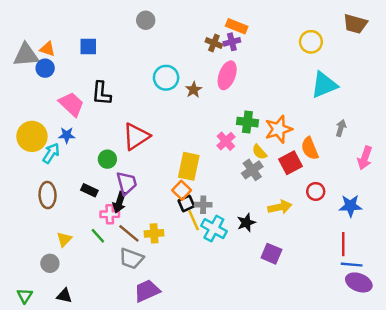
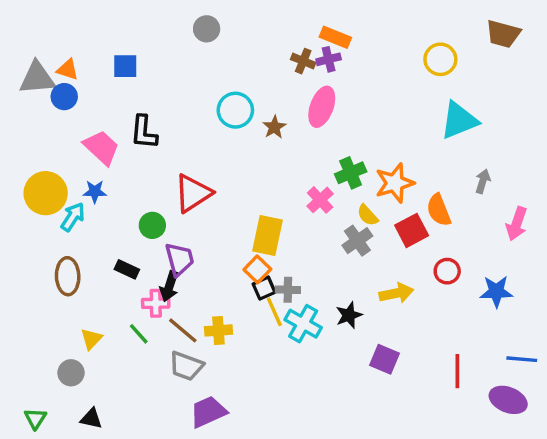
green cross: (247, 122) -> (351, 173), turned -30
red line: (343, 244) -> (457, 371), moved
blue line: (352, 265) -> (522, 359), moved

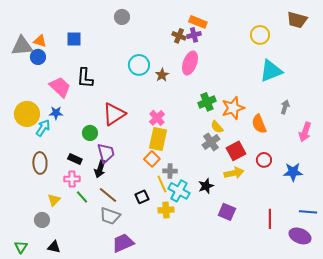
pink cross: (320, 200) -> (157, 118), moved
red square: (412, 230) -> (236, 151), moved
black square: (264, 288) -> (142, 197), moved
pink cross: (156, 303) -> (72, 179), moved
yellow cross: (218, 330) -> (166, 210), moved

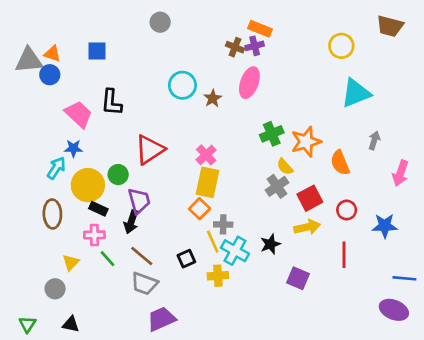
yellow circle: (27, 114) -> (88, 185), moved
red line: (270, 219) -> (344, 255), moved

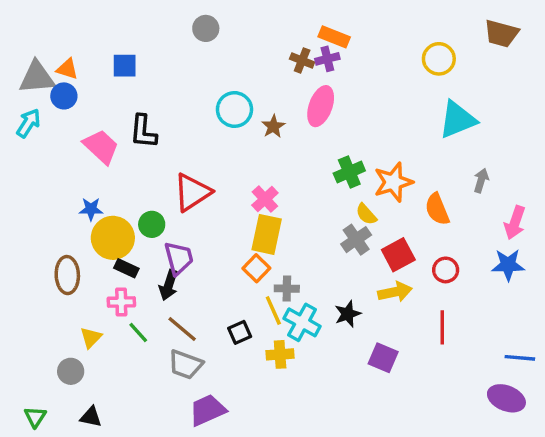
blue star: (73, 148) -> (91, 209), moved
cyan arrow: (56, 168) -> (28, 123), moved
blue star: (385, 226) -> (508, 265), moved

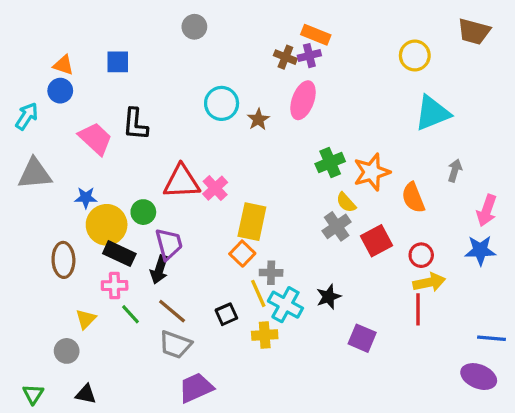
gray triangle: (37, 77) -> (35, 174), moved
red triangle: (192, 192) -> (182, 182), turned 30
pink cross: (265, 199) -> (215, 188), moved
black rectangle: (126, 268) -> (119, 254), size x1.4
yellow arrow: (395, 292) -> (429, 282), moved

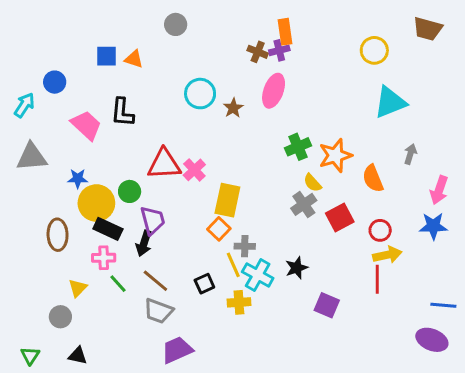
orange rectangle: (316, 35) -> (285, 32), turned 60
orange triangle: (63, 65) -> (134, 59), moved

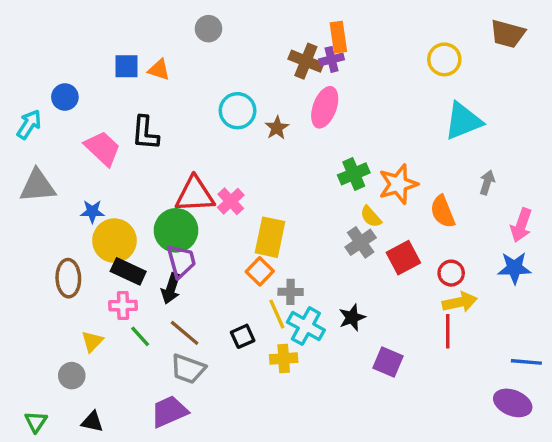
brown cross: (258, 52) -> (306, 61), size x1.4
green circle: (130, 191) -> (176, 230), moved, size x1.6
purple trapezoid: (177, 350) -> (169, 411), moved

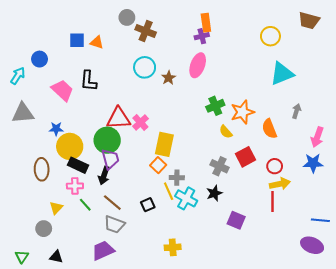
brown cross: (306, 61) -> (146, 31), moved
gray cross: (361, 242) -> (219, 166), moved, turned -30
yellow cross: (284, 359) -> (173, 247), moved

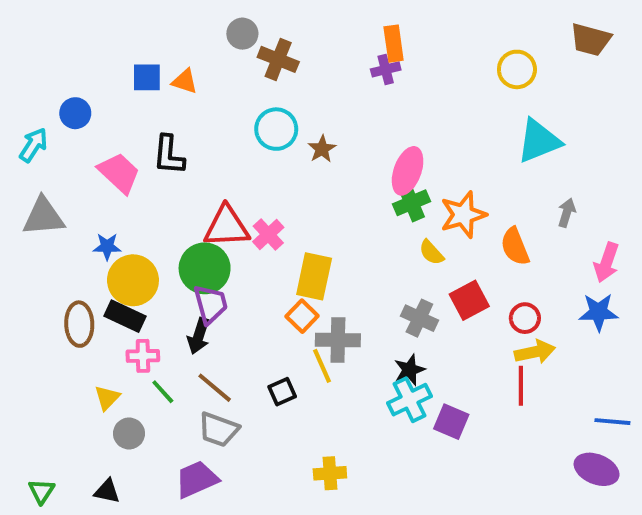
pink ellipse: (198, 65) -> (408, 171), moved
black rectangle: (78, 165) -> (125, 316), moved
gray cross: (177, 178) -> (338, 340), size x1.5
cyan cross: (186, 198) -> (410, 400), moved, turned 35
gray circle: (44, 229) -> (129, 433), moved

